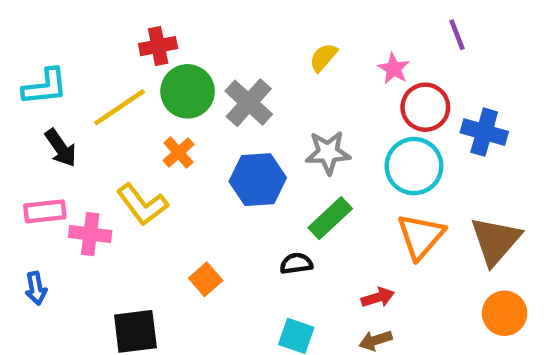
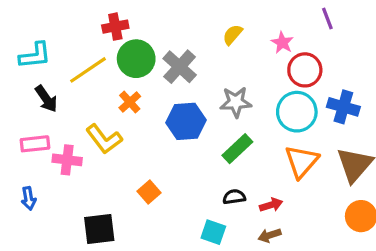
blue cross: (484, 132) -> (343, 107), moved
black semicircle: (296, 263) -> (234, 197), moved

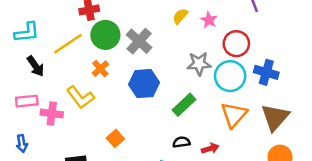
pink star: (282, 43) -> (209, 20), moved
gray star: (236, 102) -> (199, 64), moved

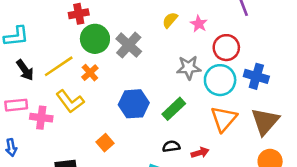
yellow line: (68, 44) -> (59, 66), moved
blue hexagon: (144, 84) -> (134, 104), moved

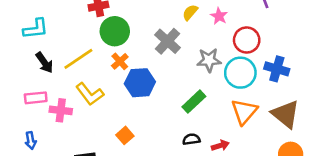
gray cross: (129, 45) -> (168, 41), moved
orange cross: (90, 73) -> (120, 61), moved
blue hexagon: (134, 104) -> (140, 83), moved
brown triangle: (265, 121) -> (286, 114), turned -32

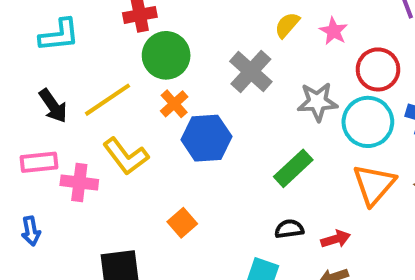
cyan L-shape: (36, 29) -> (59, 35), moved

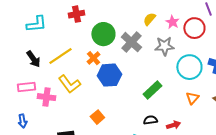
green circle: (166, 55) -> (103, 34), moved
red circle: (378, 69) -> (194, 28), moved
gray star: (317, 102) -> (164, 46), moved
orange triangle: (374, 184) -> (192, 98), size x0.6

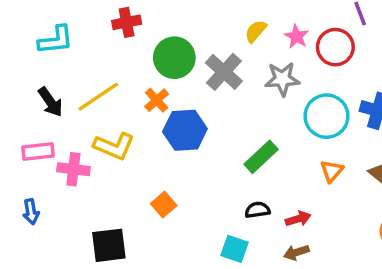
yellow L-shape: (69, 84) -> (114, 146), turned -30

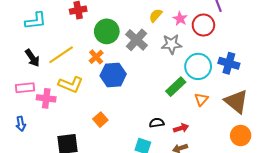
green rectangle: (261, 157) -> (176, 87), moved

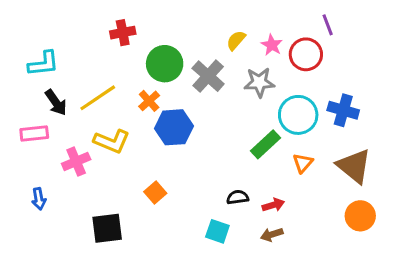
cyan L-shape: (36, 21) -> (43, 64), moved
pink rectangle: (25, 88) -> (34, 134), moved
pink cross: (46, 98) -> (76, 161), turned -30

